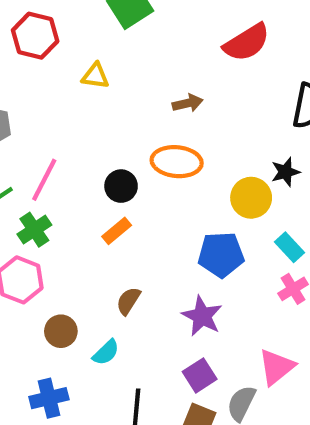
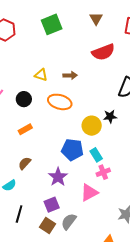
yellow triangle: (95, 76) -> (41, 75), moved
black circle: (121, 186) -> (24, 99), moved
cyan rectangle: (289, 247) -> (96, 155), moved
pink triangle: (276, 367) -> (89, 193), moved

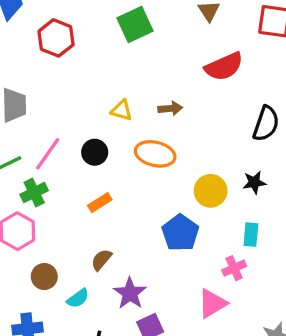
black star: (110, 116) -> (254, 182), moved
blue pentagon: (72, 150) -> (180, 233), turned 30
cyan rectangle: (96, 155) -> (251, 235), moved, turned 40
purple star: (58, 177) -> (130, 293), moved

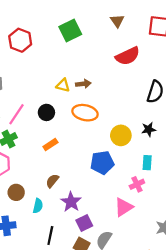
brown arrow: (170, 109) -> (83, 84), moved
blue pentagon: (180, 233) -> (102, 163), turned 30
cyan semicircle: (78, 298) -> (38, 206), turned -40

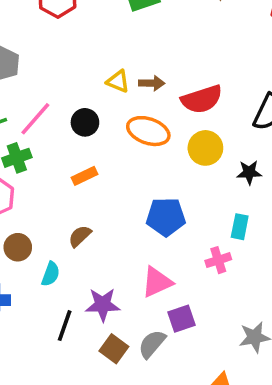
red semicircle: (128, 56) -> (202, 99), moved
yellow circle: (121, 135) -> (205, 148), moved
purple star: (71, 202) -> (103, 305), moved, turned 30
pink triangle: (124, 207) -> (157, 282), moved
purple square: (84, 223) -> (182, 319), moved

